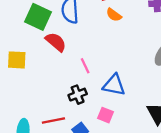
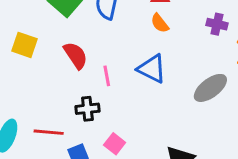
red semicircle: (56, 42) -> (76, 55), moved
blue triangle: (114, 85) -> (152, 69), moved

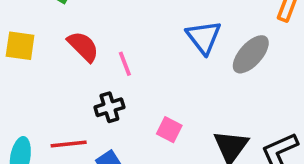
blue triangle: (152, 69) -> (204, 37), moved, turned 36
pink square: (115, 144) -> (169, 130), moved

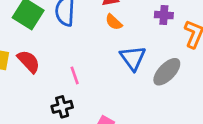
red semicircle: (83, 46) -> (29, 61), moved

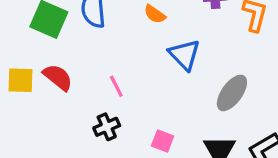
gray ellipse: (167, 72) -> (232, 93), moved

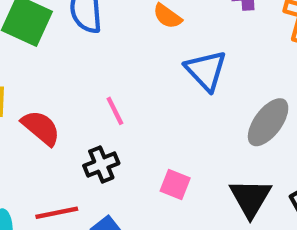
red semicircle: (58, 77) -> (41, 128), moved

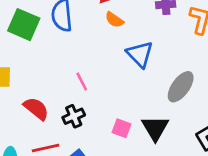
red semicircle: (41, 128) -> (36, 109), moved
black triangle: (250, 198) -> (155, 128), moved

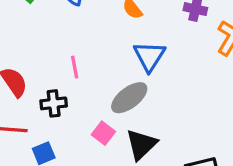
gray ellipse: (181, 87) -> (129, 98), moved

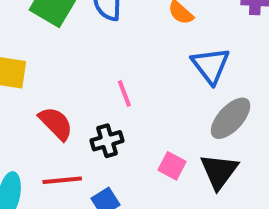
gray ellipse: (129, 98) -> (231, 118), moved

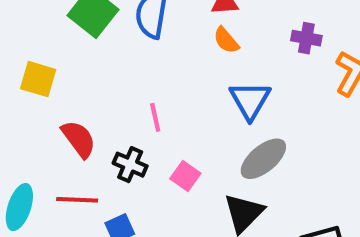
black cross: (107, 141) -> (130, 165), turned 32
pink square: (172, 166) -> (185, 176), moved

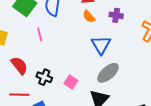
purple cross: (306, 38) -> (116, 15), moved
pink line: (155, 117) -> (40, 34), moved

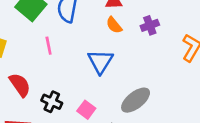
purple cross: (116, 15) -> (150, 25), turned -32
blue triangle: (101, 45) -> (100, 61), moved

